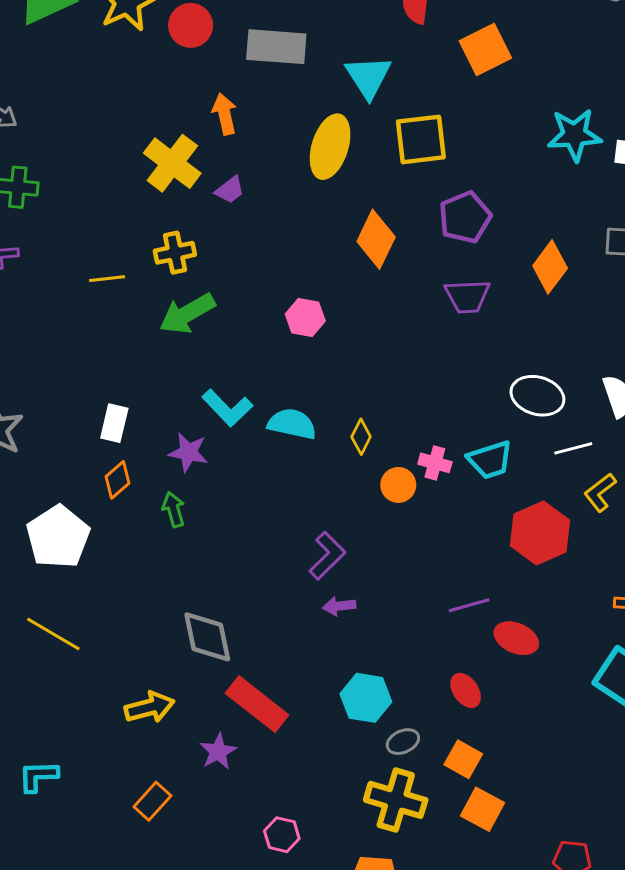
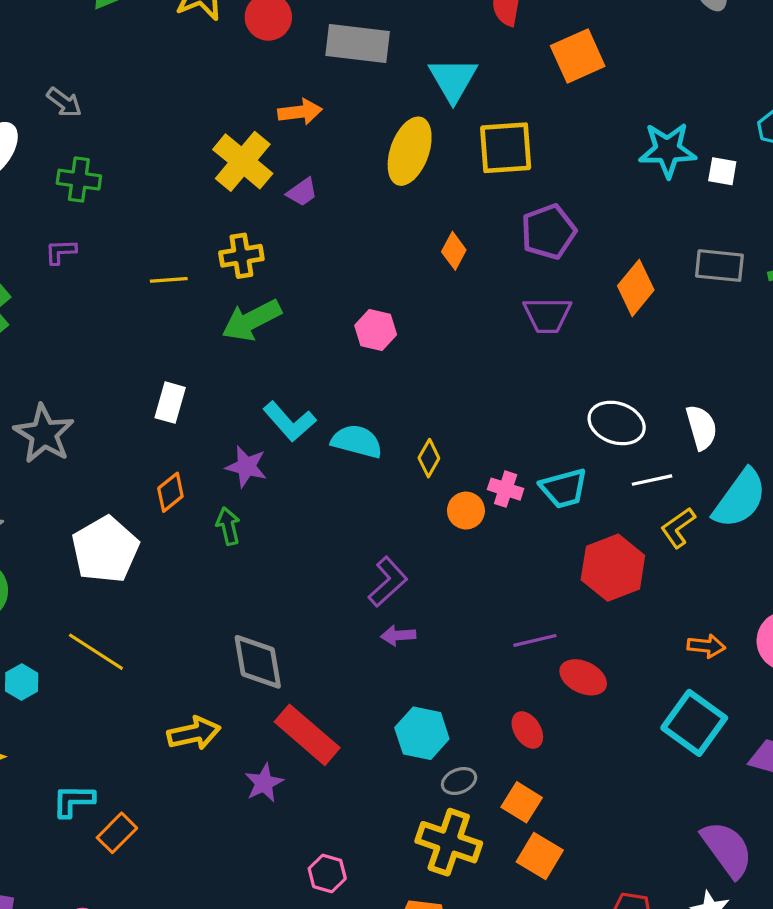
orange arrow: (225, 114) -> (300, 112), turned 93
orange diamond: (376, 239) -> (454, 251), size x0.6
white rectangle: (114, 423) -> (170, 403), moved
orange rectangle: (152, 801) -> (117, 833), moved

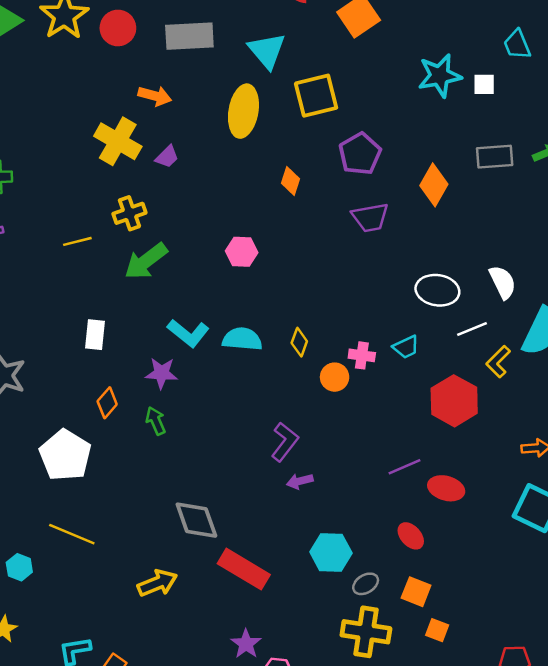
orange arrow: (300, 112) -> (155, 96), turned 32
cyan trapezoid: (564, 488) -> (406, 347), size x0.7
purple star: (264, 783) -> (246, 644), moved
orange square: (540, 856) -> (437, 630), size x0.7

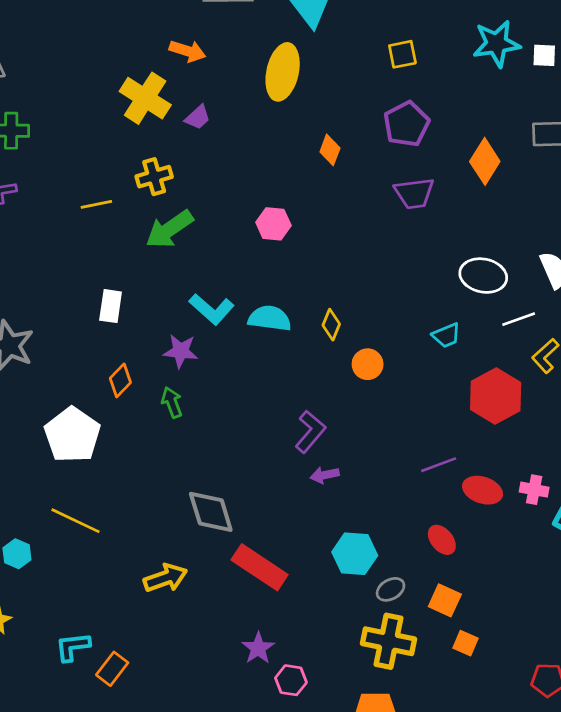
yellow square: (316, 96) -> (402, 54), moved, size x0.6
pink cross: (362, 355) -> (534, 490), moved

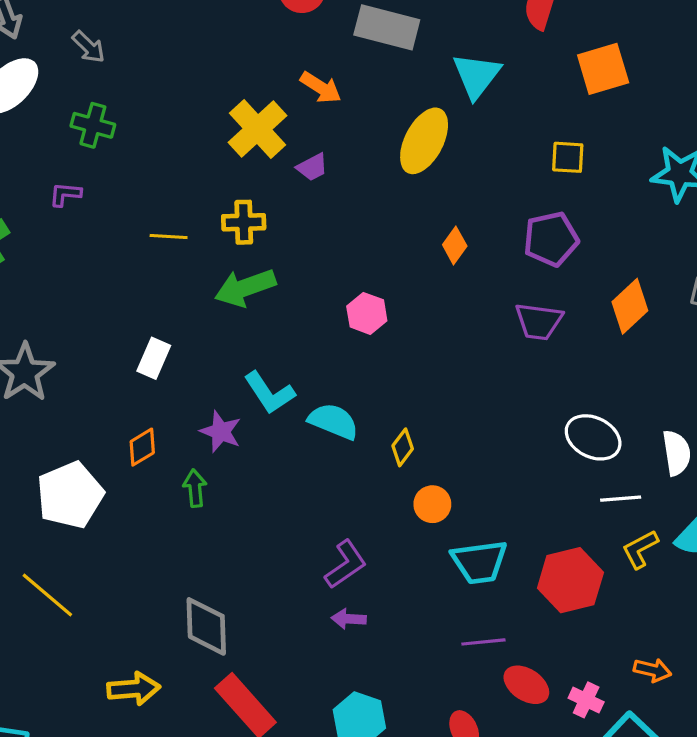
cyan trapezoid: (446, 335) -> (479, 562), moved, size x1.6

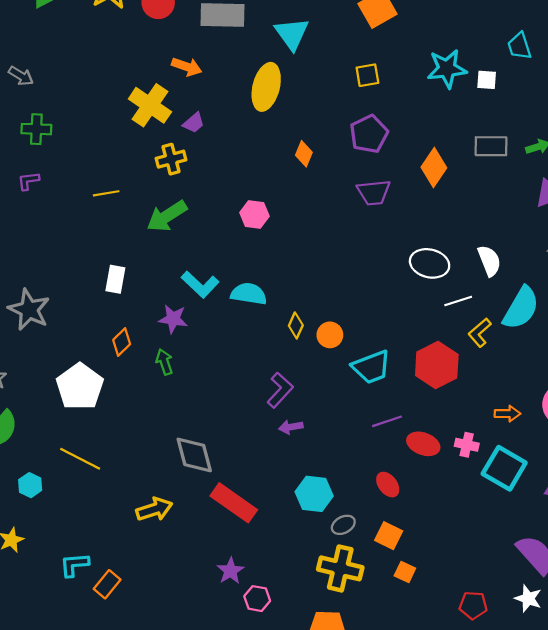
yellow cross: (244, 222) -> (171, 159), moved
yellow diamond: (403, 447) -> (296, 325), moved

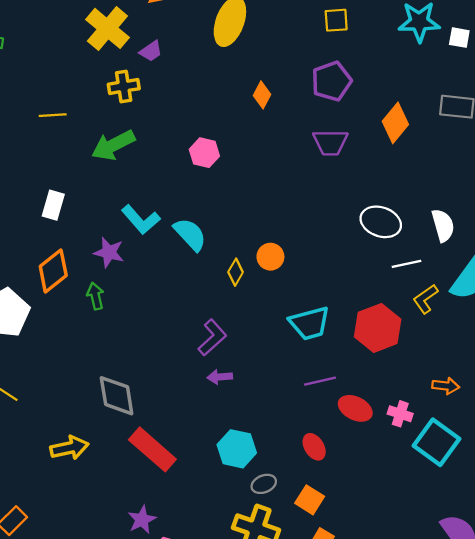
cyan semicircle: (249, 294) -> (190, 234), turned 32
orange circle: (330, 335) -> (270, 257), moved
orange diamond: (122, 342) -> (53, 271), size x1.5

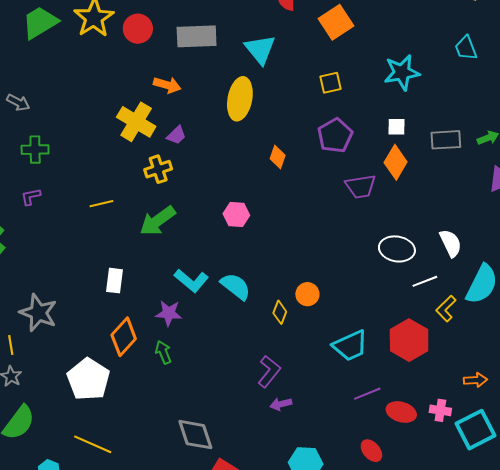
white square: (459, 38) -> (396, 127), moved
purple trapezoid: (330, 142) -> (361, 186), moved
cyan square: (437, 442) -> (475, 430), turned 36

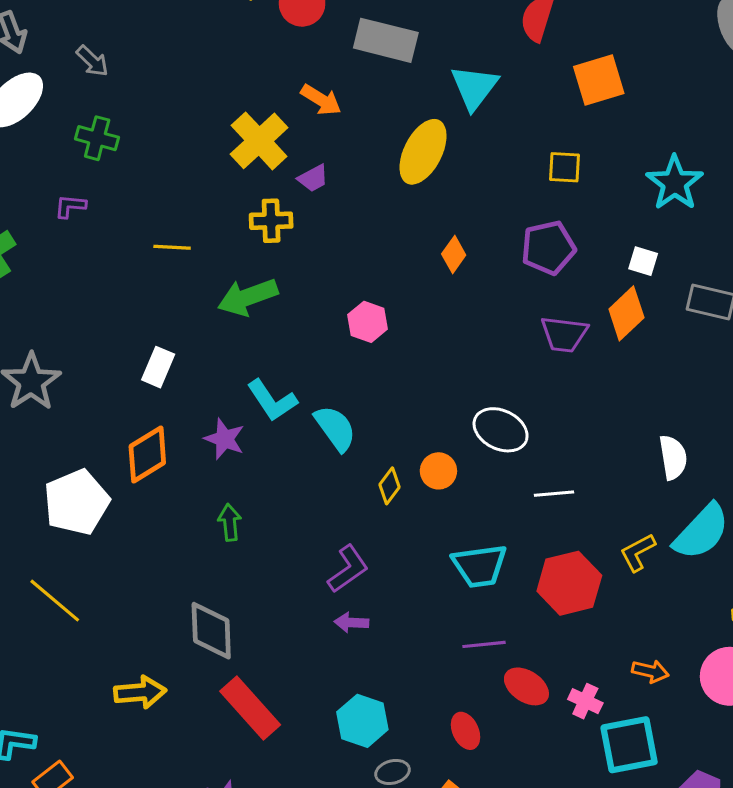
cyan star: (402, 72) -> (675, 183), turned 30
white ellipse: (397, 249) -> (501, 430), moved
white line: (425, 281) -> (554, 494), moved
green arrow: (163, 352) -> (230, 522), moved

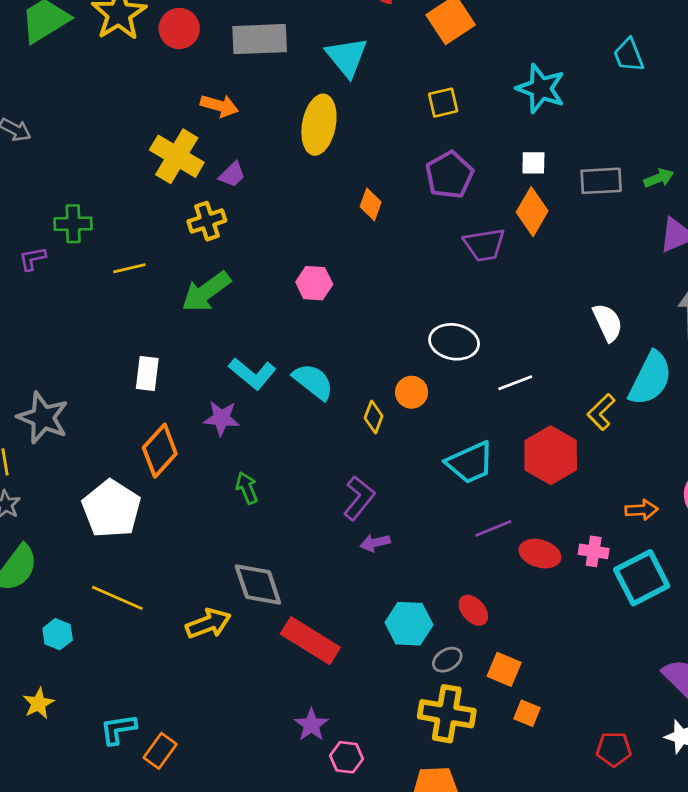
green cross: (97, 138) -> (73, 224), moved
yellow arrow: (140, 692) -> (208, 624), moved
red ellipse: (466, 731) -> (473, 610), moved

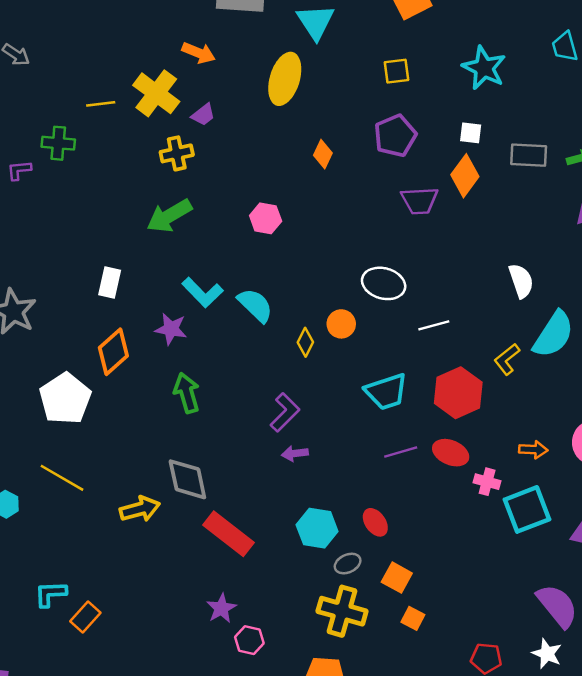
yellow line: (129, 268) -> (101, 104), moved
green arrow: (247, 488) -> (187, 393), size x1.4
red ellipse: (540, 554) -> (451, 453), moved

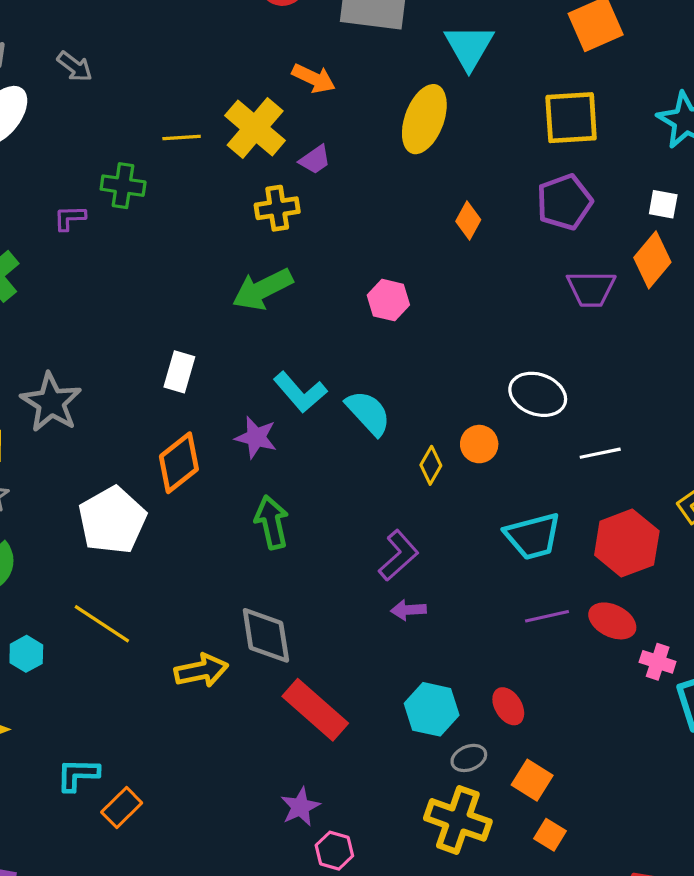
yellow square: (396, 71) -> (571, 118), size x1.6

